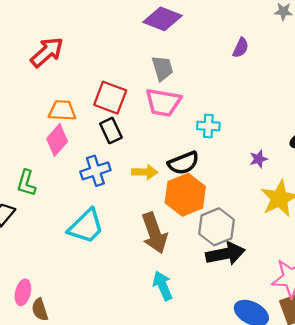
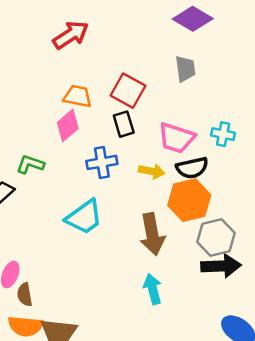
pink trapezoid: (163, 102) -> (177, 138), moved
green L-shape: (26, 183) -> (30, 164), turned 84

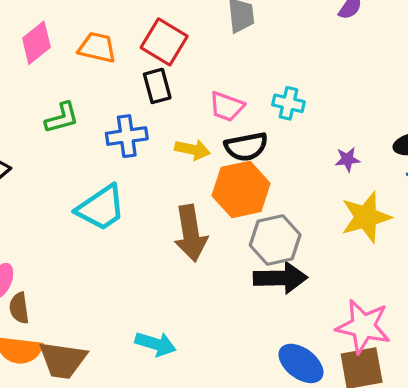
pink diamond: (68, 125) -> (36, 43), moved
pink trapezoid: (177, 138) -> (227, 107), size x0.7
green L-shape: (30, 164) -> (62, 118), moved, turned 144
cyan arrow: (153, 289) -> (156, 344), moved, turned 120

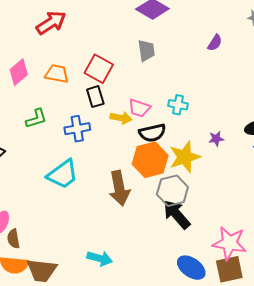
yellow arrow: (192, 150) -> (121, 118), moved
yellow star: (366, 217) -> (185, 157), moved
black arrow: (280, 278) -> (177, 214), turned -128

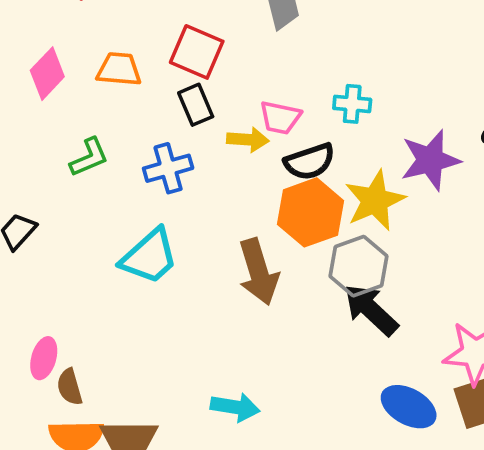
purple star: (216, 139) -> (430, 160), size x2.0

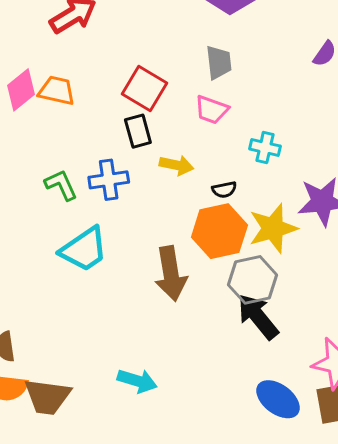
orange trapezoid: (119, 69) -> (57, 91), moved
pink trapezoid: (280, 118) -> (212, 110), moved
green L-shape: (89, 157) -> (61, 185), moved, turned -99
black semicircle: (310, 162) -> (224, 190), size x0.6

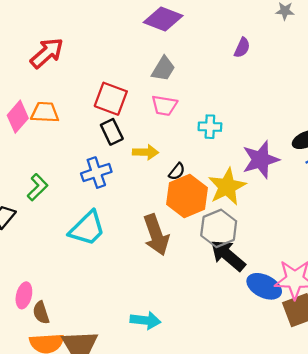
gray trapezoid: (219, 62) -> (163, 69), turned 48
green L-shape: (61, 185) -> (38, 187), moved, turned 80
black semicircle: (224, 190) -> (177, 171), moved, turned -30
blue ellipse: (278, 399) -> (264, 286), moved

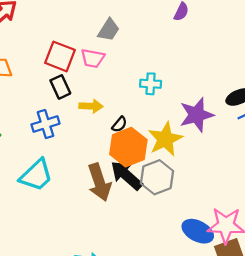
pink trapezoid: (164, 105) -> (93, 58), moved
black arrow: (228, 255) -> (126, 175), moved

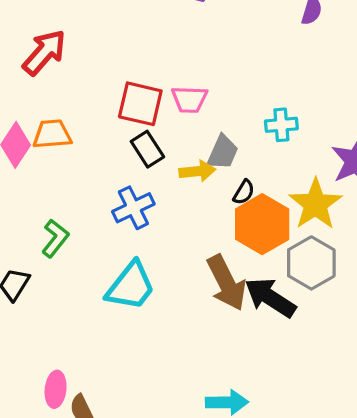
gray trapezoid: (109, 30) -> (223, 152), moved
black arrow: (126, 175) -> (270, 298), moved

